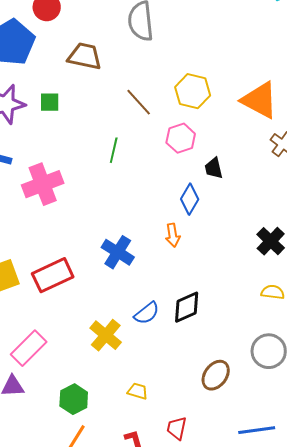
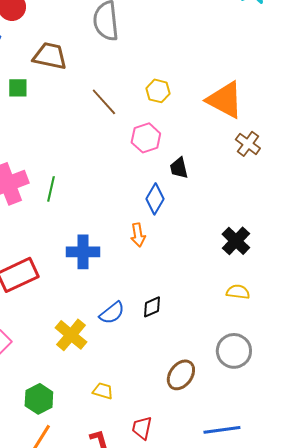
yellow hexagon: (193, 91) -> (158, 91), size x0.7
green square: (50, 102) -> (18, 88), moved
green line: (114, 150) -> (51, 189), moved
blue cross: (118, 252) -> (83, 252), turned -32
black diamond: (187, 307) -> (152, 307), size x0.7

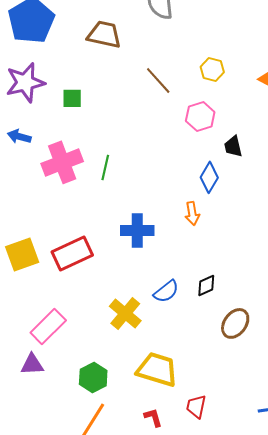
green square: (18, 88) -> (72, 98), moved
brown ellipse: (181, 375) -> (235, 323), moved
yellow trapezoid: (103, 391) -> (157, 369), size x2.0

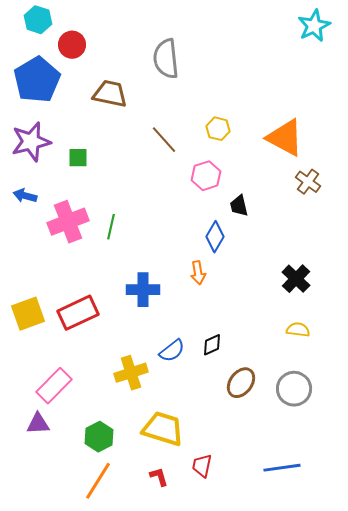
yellow cross: (125, 313) -> (131, 373), turned 32

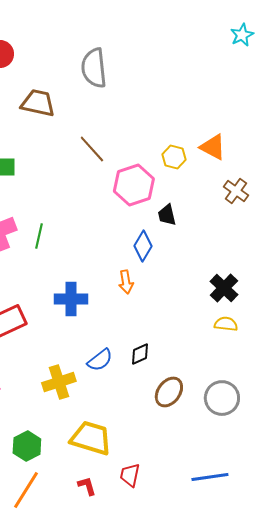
cyan star: (314, 26) -> (242, 35), size x0.7
yellow hexagon: (218, 129) -> (174, 157), moved
orange triangle: (285, 138) -> (213, 147), size x0.7
pink hexagon: (206, 176) -> (134, 185), size x1.4
yellow semicircle: (298, 330) -> (226, 324), moved

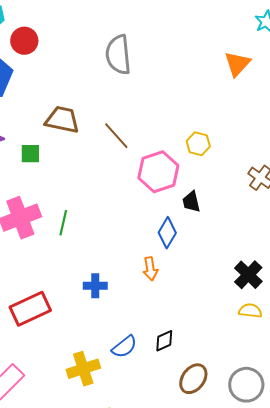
brown trapezoid: (38, 103) -> (62, 120), moved
orange triangle: (213, 147) -> (237, 64), moved, turned 44
blue cross: (71, 299) -> (95, 286), size x0.7

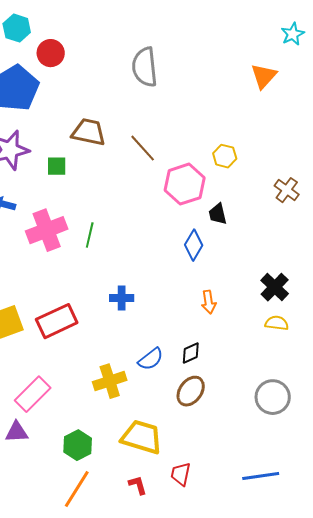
orange arrow: (150, 269) -> (209, 302), moved
brown ellipse: (193, 379) -> (191, 391), moved

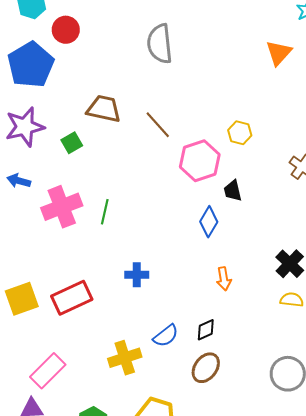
green square: (57, 166) -> (72, 143), turned -30

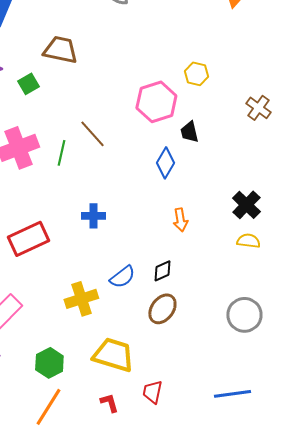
brown line: (158, 125) -> (92, 134), moved

